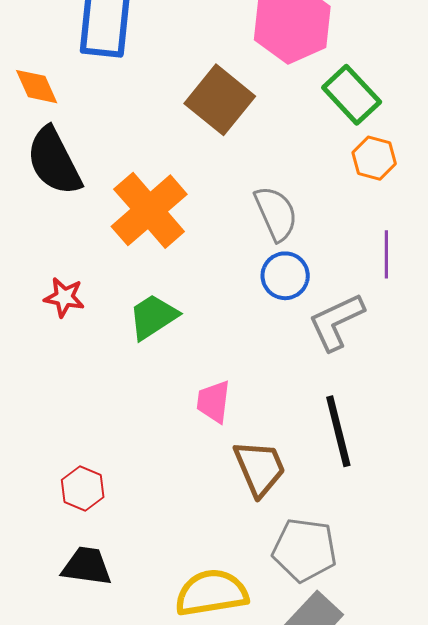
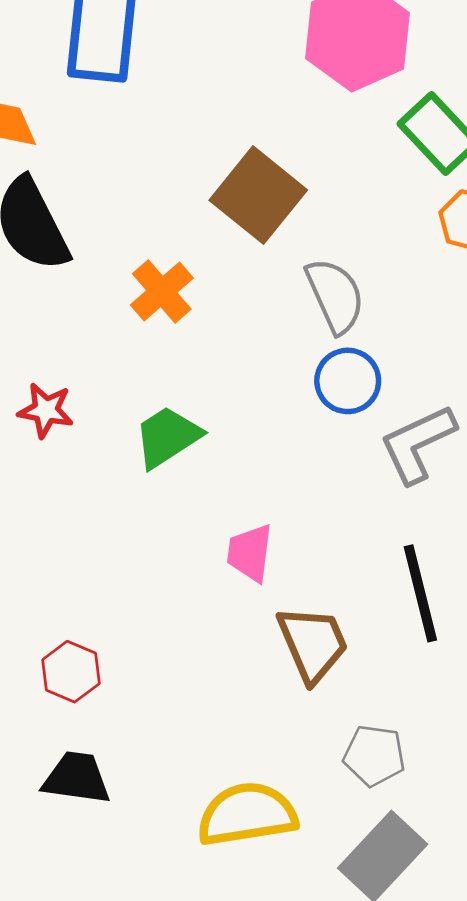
brown square: (220, 100) -> (258, 195), moved
orange cross: (149, 210) -> (162, 291), size x0.6
gray pentagon: (305, 550) -> (374, 756), size x0.7

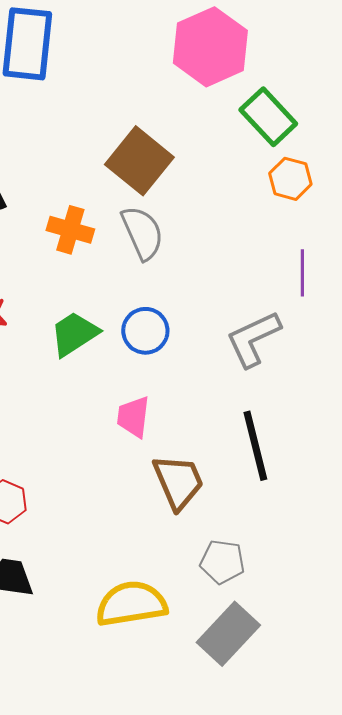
orange cross: (162, 291) -> (70, 230), turned -33
gray semicircle: (335, 296) -> (142, 233), moved
blue circle: (348, 381) -> (145, 331), moved

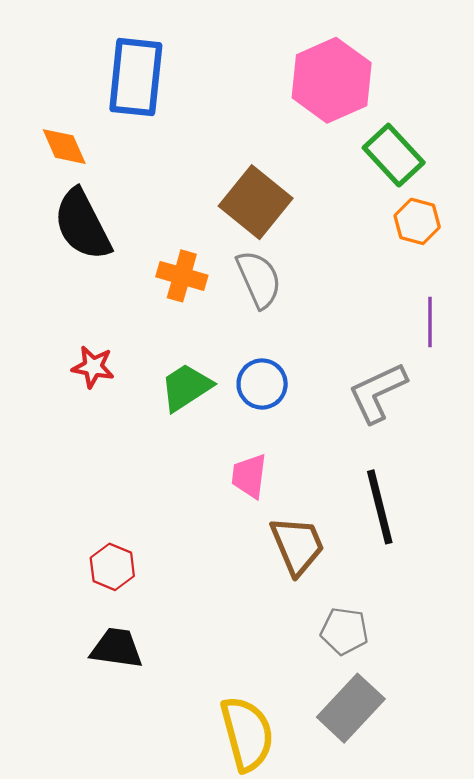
yellow semicircle: (131, 604) -> (247, 734), moved, turned 84

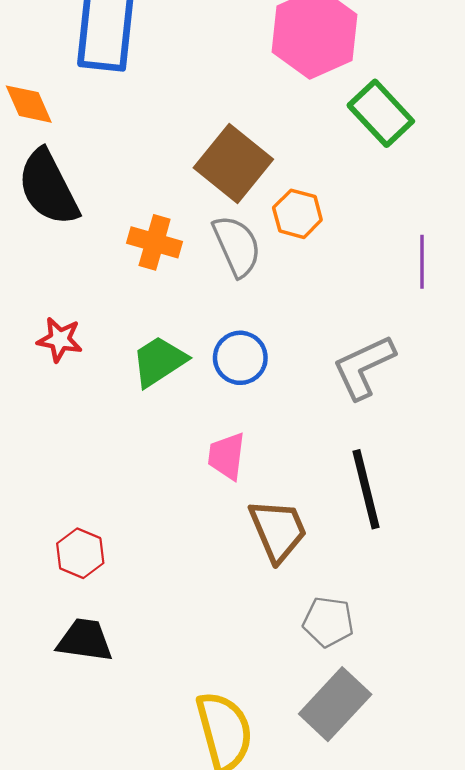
orange hexagon: (417, 221) -> (297, 214), moved
purple line: (430, 322) -> (422, 262), moved

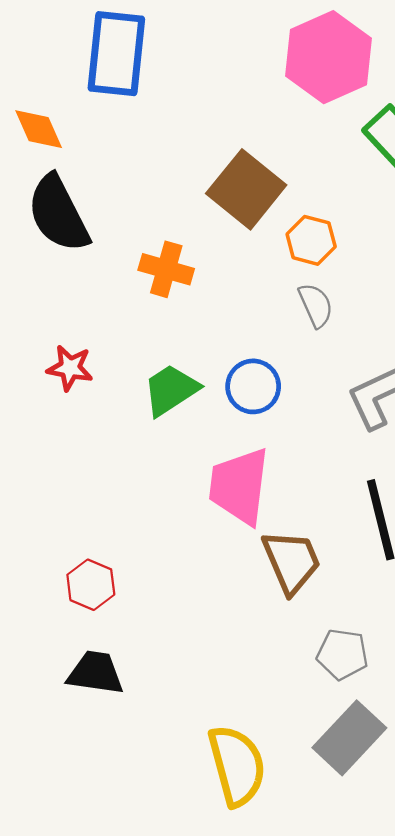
gray semicircle: (237, 246) -> (316, 305), moved, size x0.7
pink trapezoid: (227, 456) -> (239, 486), size x1.6

